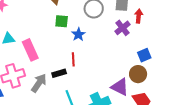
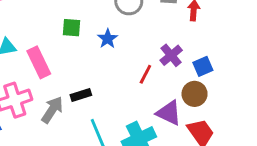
green square: (62, 21) -> (72, 28), moved
purple cross: (123, 28) -> (171, 55), moved
red line: (73, 59) -> (145, 74), moved, turned 32

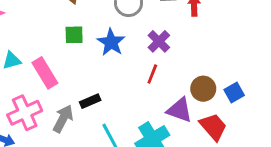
blue star: (108, 39) -> (111, 42), size x1.4
purple cross: (171, 55) -> (159, 41), moved
blue square: (203, 66) -> (234, 93), moved

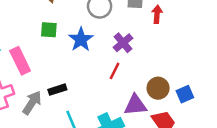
purple triangle: (180, 110) -> (135, 105), turned -30

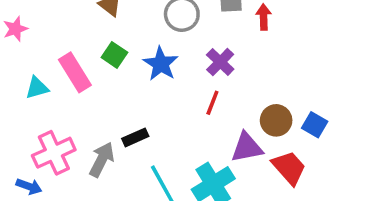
green square: (49, 30) -> (114, 55), turned 36
pink rectangle: (20, 61) -> (75, 72), moved
blue square: (185, 94) -> (315, 125), turned -30

